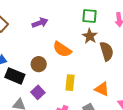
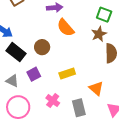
orange semicircle: (62, 49) -> (66, 28), moved
yellow rectangle: (70, 83) -> (67, 73), turned 49

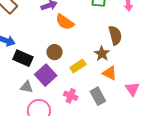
brown star: (99, 34) -> (102, 54), moved
brown circle: (42, 47) -> (55, 52), moved
purple square: (34, 74) -> (46, 75), size x1.5

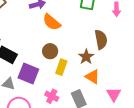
brown circle: (55, 52) -> (50, 51), moved
yellow rectangle: (78, 66) -> (61, 67), turned -42
purple square: (46, 75) -> (28, 74), turned -30

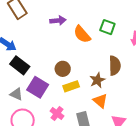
orange semicircle: (52, 22) -> (82, 34), moved
yellow rectangle: (61, 67) -> (71, 86), turned 42

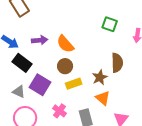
purple arrow: (58, 21) -> (40, 40), moved
orange semicircle: (82, 34) -> (65, 44), moved

